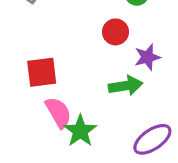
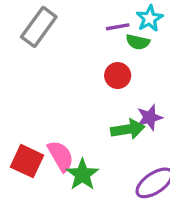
purple star: (147, 57) -> (150, 117), moved
red square: (42, 72) -> (27, 161), moved, turned 32

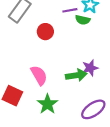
red circle: (118, 76) -> (45, 32), moved
pink semicircle: (61, 156) -> (39, 75), moved

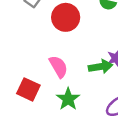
red circle: (45, 32) -> (66, 17), size x1.5

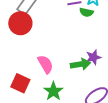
red circle: (66, 17) -> (20, 23), moved

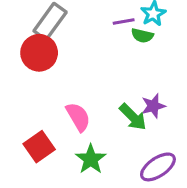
green arrow: (80, 64) -> (133, 117), turned 54
red square: (20, 83) -> (39, 147), turned 30

